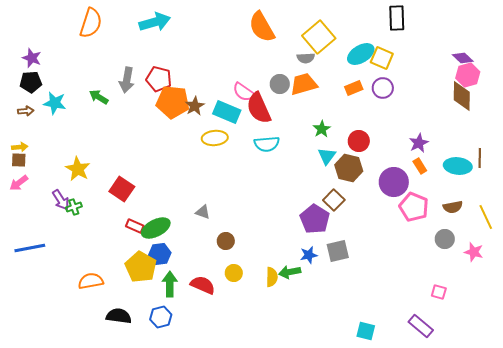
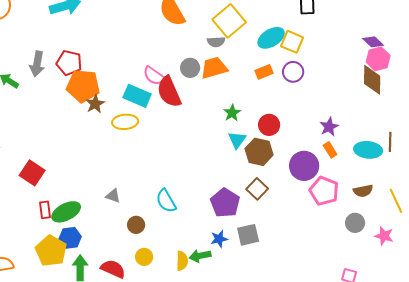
brown star: (195, 106) -> (95, 104), moved
cyan semicircle: (267, 144) -> (166, 201), moved, turned 65
brown square: (334, 200) -> (257, 189), moved
red rectangle: (135, 226) -> (45, 210), turned 60

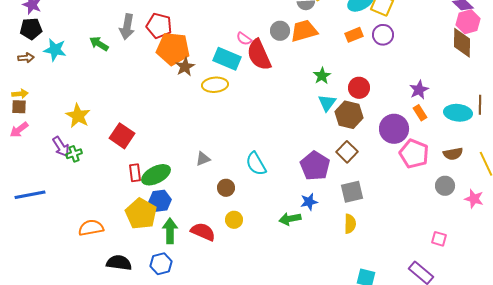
pink semicircle: (154, 76) -> (244, 39), size x0.7
gray triangle: (113, 196) -> (203, 159), turned -42
gray square: (248, 235) -> (352, 192), moved
yellow semicircle: (182, 261) -> (350, 224), moved

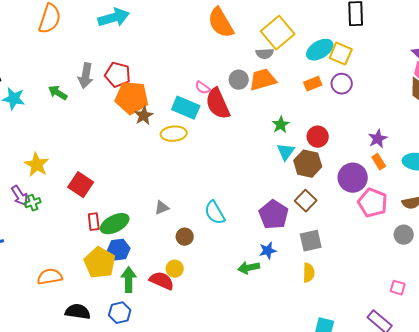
yellow circle: (234, 220) -> (175, 269), moved

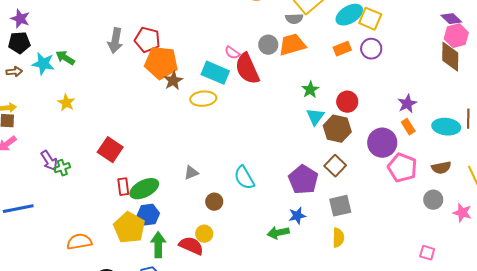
green arrow: (58, 93) -> (65, 58), moved
yellow star: (37, 165) -> (66, 103), moved, size x0.7

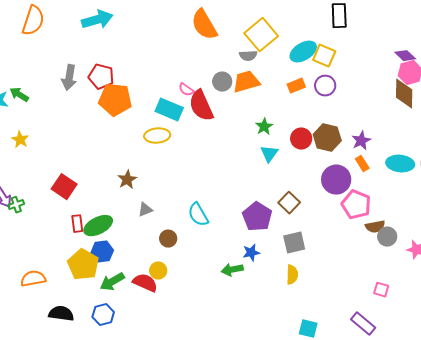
brown star: (173, 81) -> (127, 180), moved
brown hexagon: (337, 129) -> (327, 138), moved
brown semicircle: (441, 168) -> (375, 227), moved
green arrow: (158, 245) -> (112, 282), turned -120

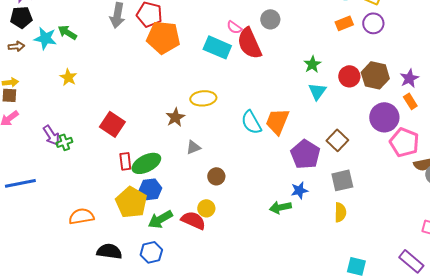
orange trapezoid: (246, 82) -> (277, 121), moved, turned -52
yellow ellipse: (157, 136) -> (203, 98), moved
cyan semicircle: (198, 215) -> (251, 122), moved

